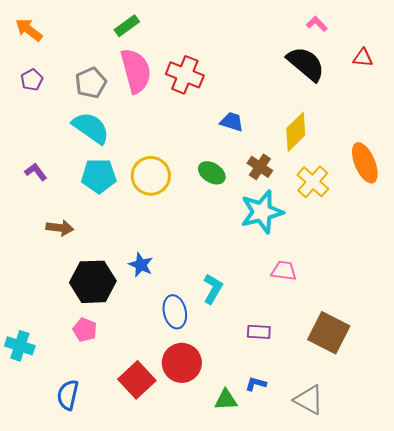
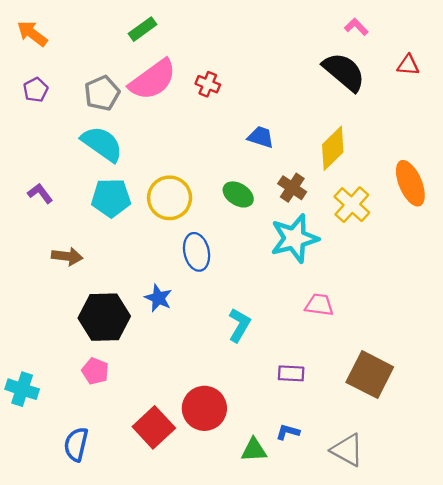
pink semicircle: (136, 71) -> (153, 80), turned 69
red cross: (185, 75) -> (208, 84), size x0.6
blue ellipse: (175, 312) -> (197, 252), moved

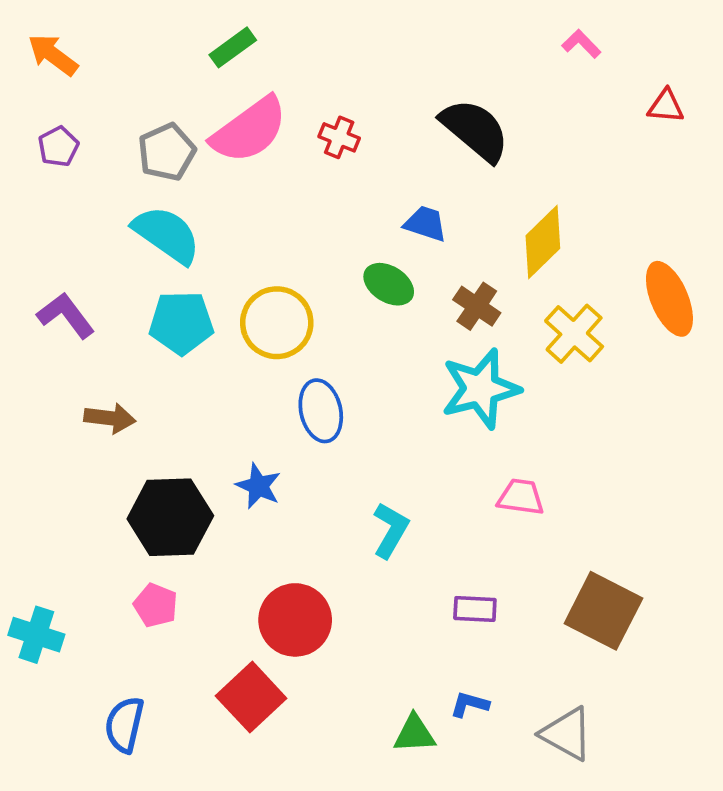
black semicircle: (344, 72) -> (475, 130), moved
purple L-shape: (40, 193) -> (66, 315), size x1.4
green ellipse: (238, 194) -> (389, 284), moved
red circle: (204, 408) -> (295, 620), moved

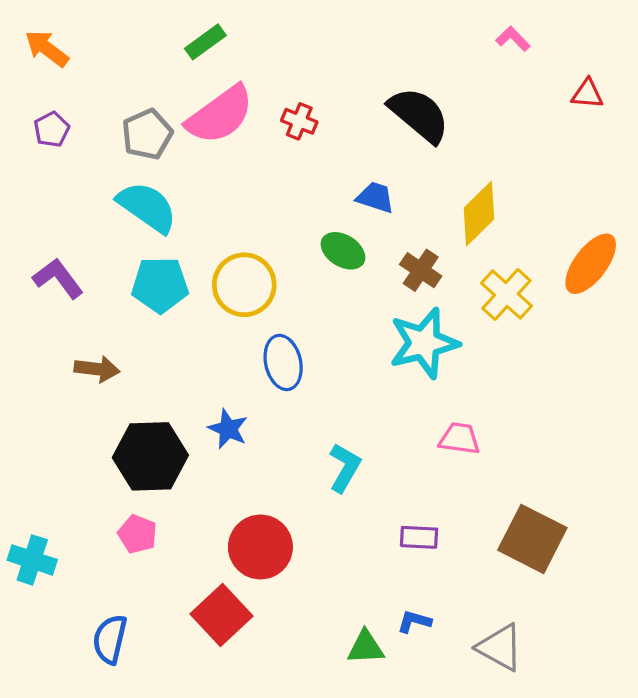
orange ellipse: (669, 299) -> (591, 264), turned 60

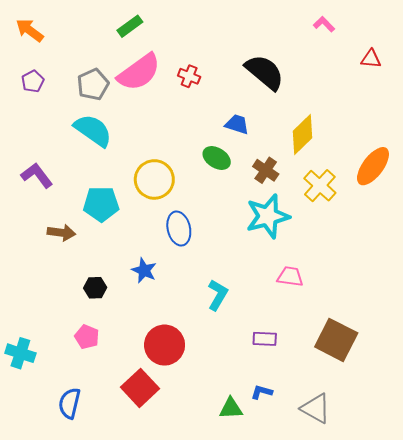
cyan pentagon: (160, 285) -> (101, 204), moved
black hexagon: (150, 456) -> (95, 288), size x0.5

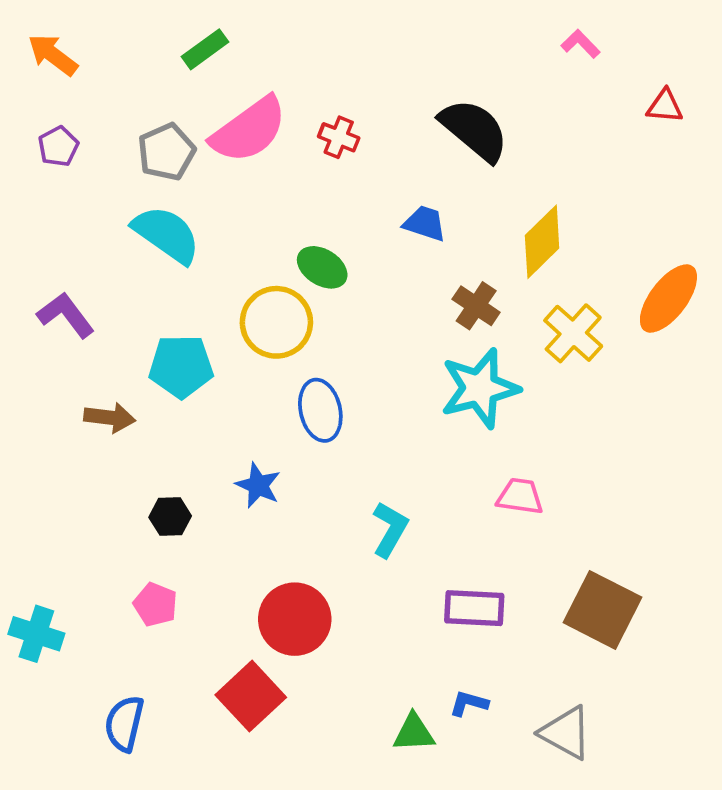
green rectangle: (130, 26) -> (205, 49), moved
green ellipse: (217, 158) -> (322, 267), moved
purple rectangle: (265, 339) -> (474, 608), size x1.4

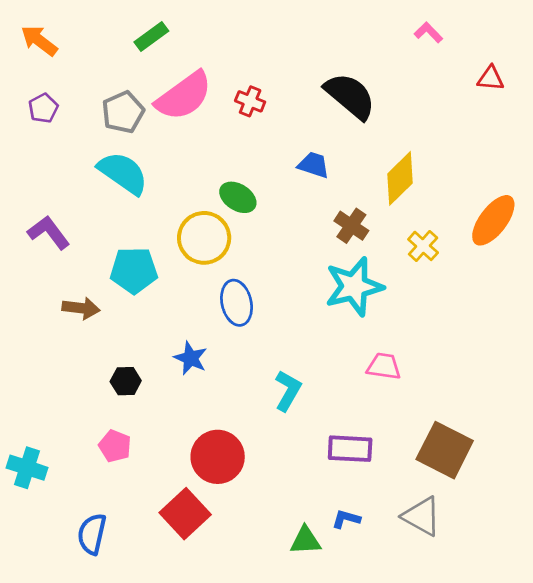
yellow cross: (573, 333) -> (423, 246), size x0.7
gray triangle: (566, 733) -> (422, 516), moved

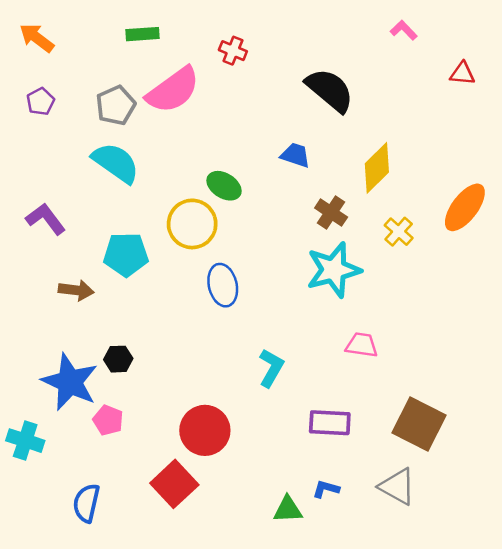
green rectangle: (151, 36) -> (142, 34), turned 32
red cross: (250, 101) -> (233, 51), moved
blue star: (191, 358) -> (70, 382), moved, size x1.8

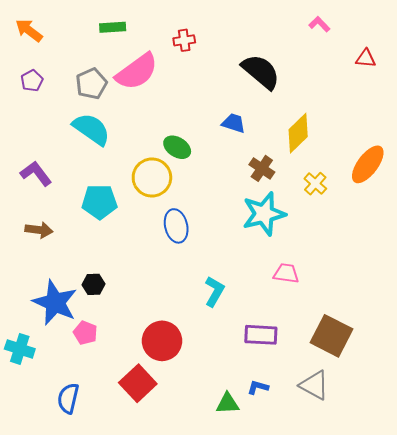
red cross: (233, 51) -> (184, 40), turned -30
brown arrow: (76, 290) -> (39, 230), moved

